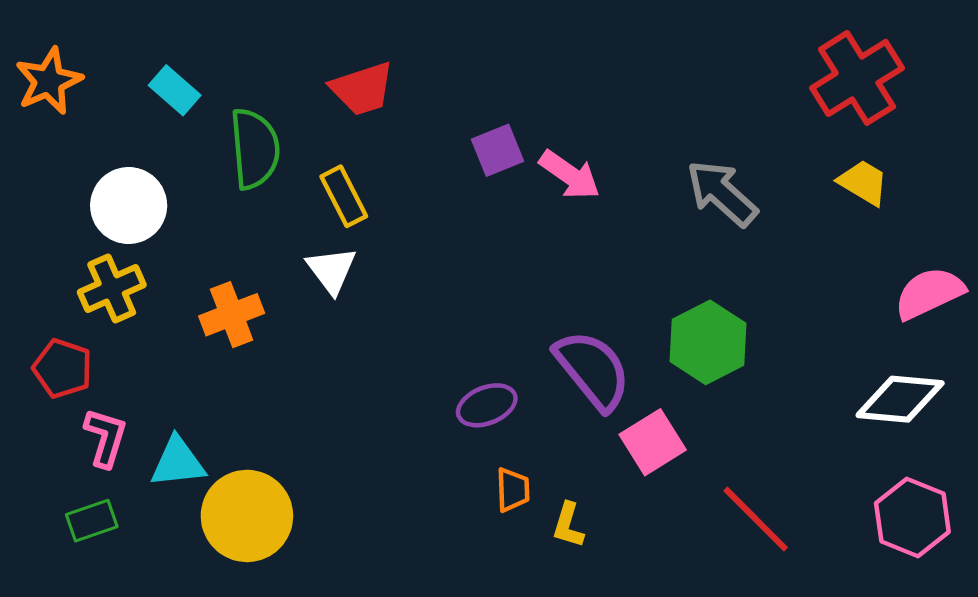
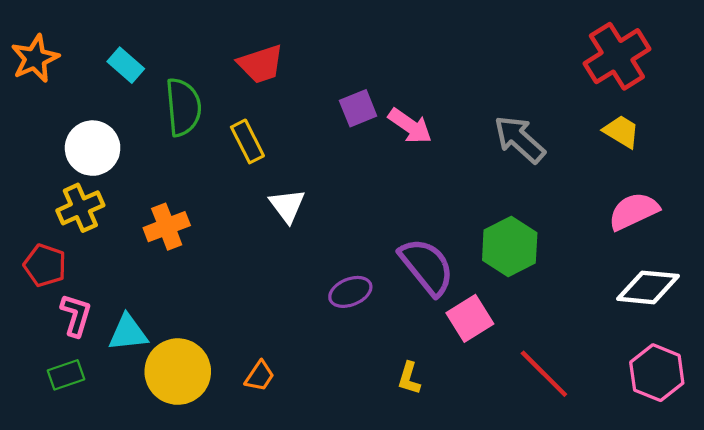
white triangle: (331, 270) -> (287, 206), moved
pink semicircle: (929, 293) -> (634, 211), moved
orange trapezoid: (513, 490) -> (260, 376), moved, turned 36

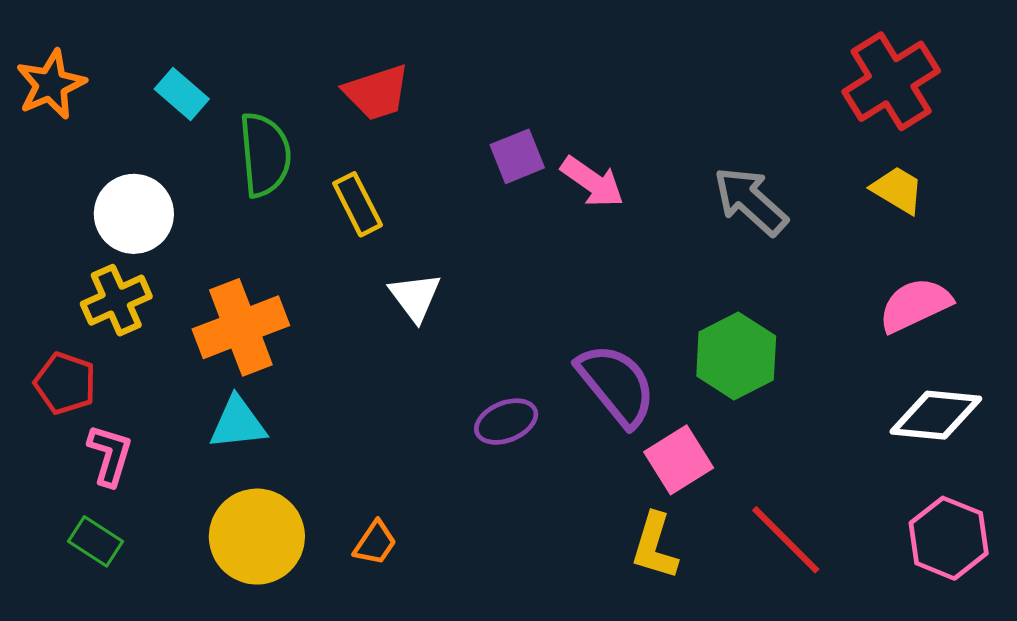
orange cross: (167, 227) -> (241, 327), size x1.4
cyan triangle: (128, 333) -> (238, 423), moved
green rectangle: (66, 375) -> (96, 541), turned 52
yellow L-shape: (409, 378) -> (655, 546), moved, size x1.4

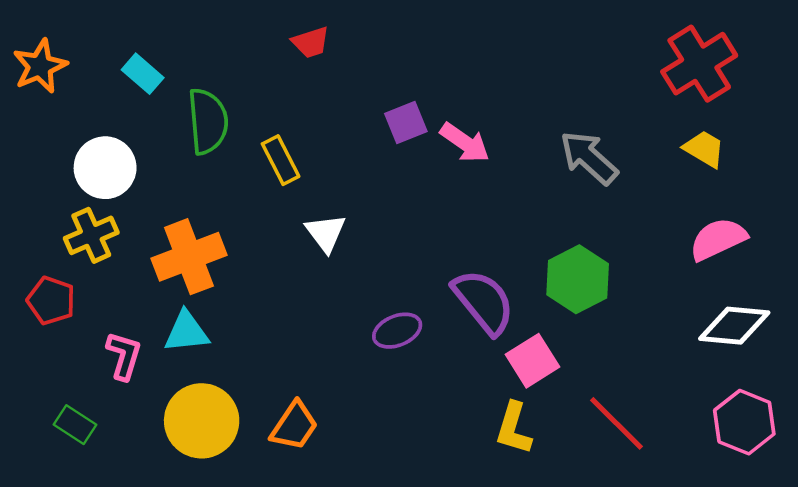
red trapezoid: (377, 92) -> (311, 42), moved, size x0.7
pink L-shape: (110, 455) -> (124, 356), moved
orange trapezoid: (375, 543) -> (294, 426), size x1.4

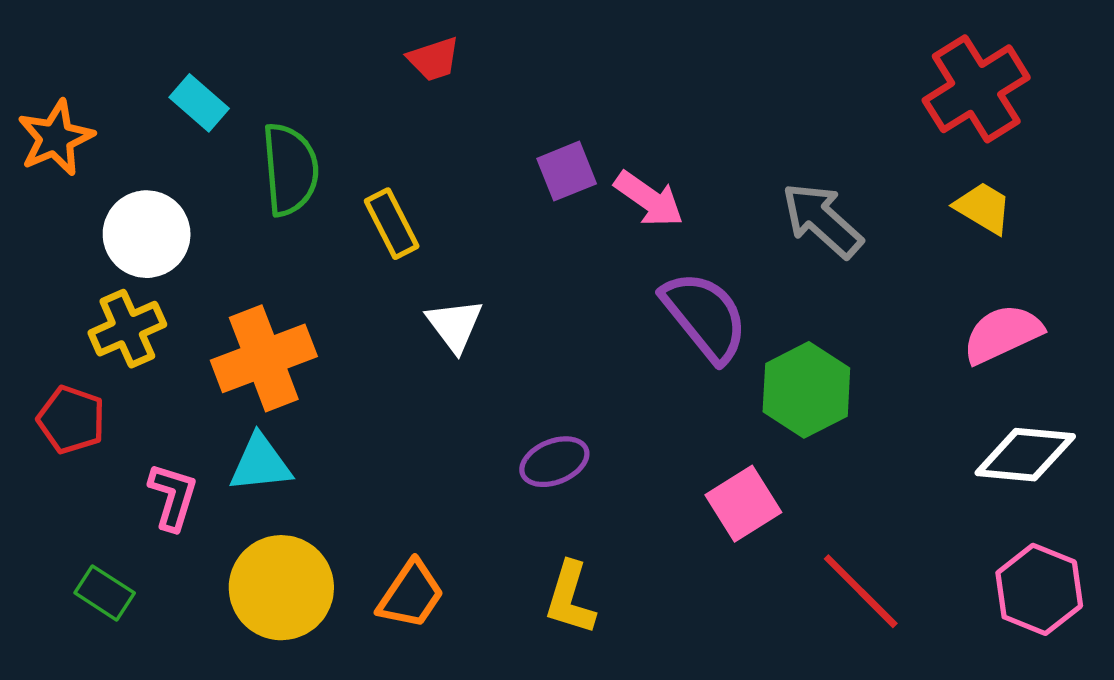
orange star: (40, 66) -> (56, 138), moved
purple semicircle: (484, 302) -> (705, 316), moved
yellow L-shape: (514, 428) -> (570, 598), moved

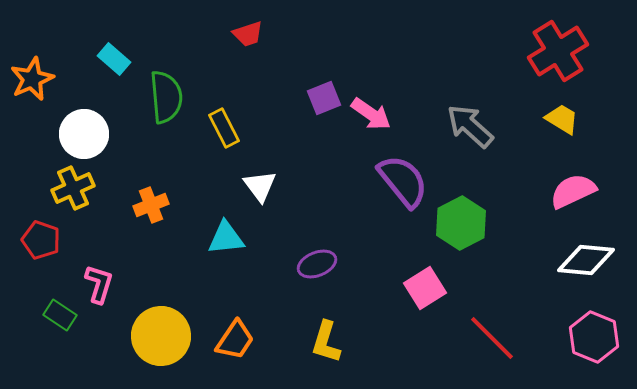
orange cross: (264, 358) -> (151, 205), size x0.6
cyan triangle: (260, 463) -> (226, 238), moved
green rectangle: (105, 593) -> (60, 315), moved

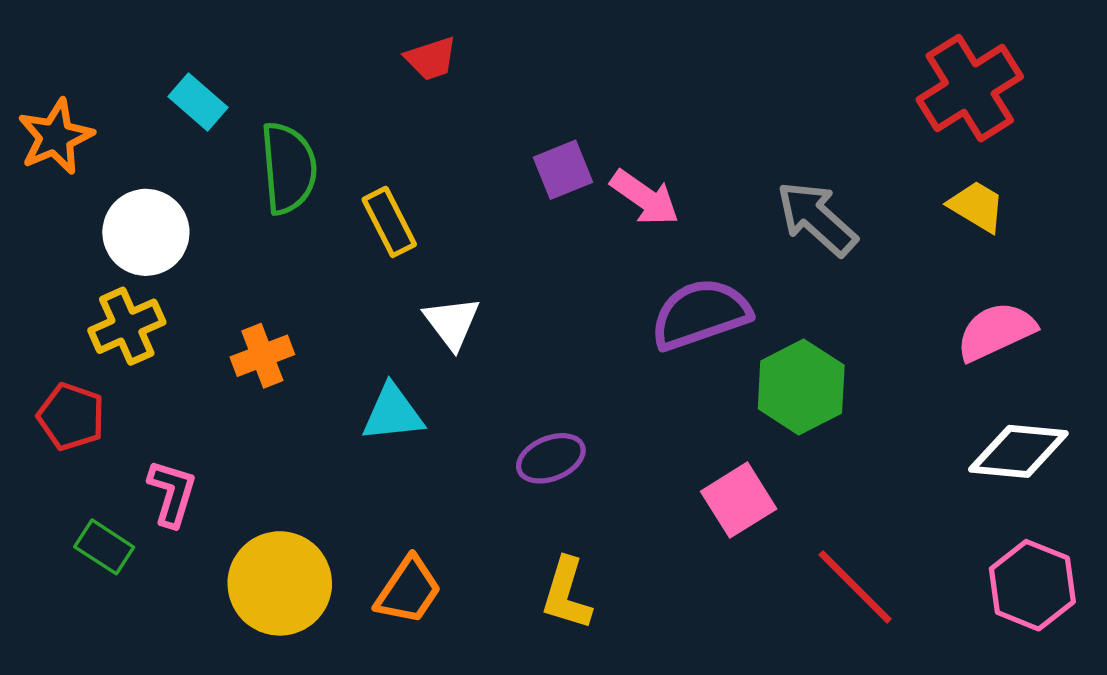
purple semicircle: (403, 181) -> (700, 314), turned -70

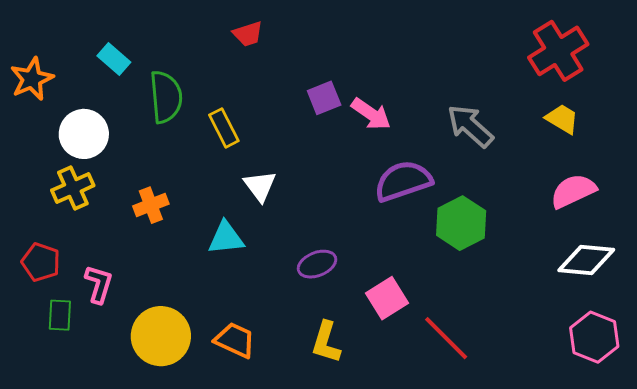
red pentagon: (71, 417) -> (41, 262), moved
pink square: (739, 500) -> (387, 298), moved
green rectangle: (104, 547) -> (60, 315), turned 60
red line: (855, 587) -> (446, 338), moved
orange trapezoid: (408, 590) -> (235, 340), turned -99

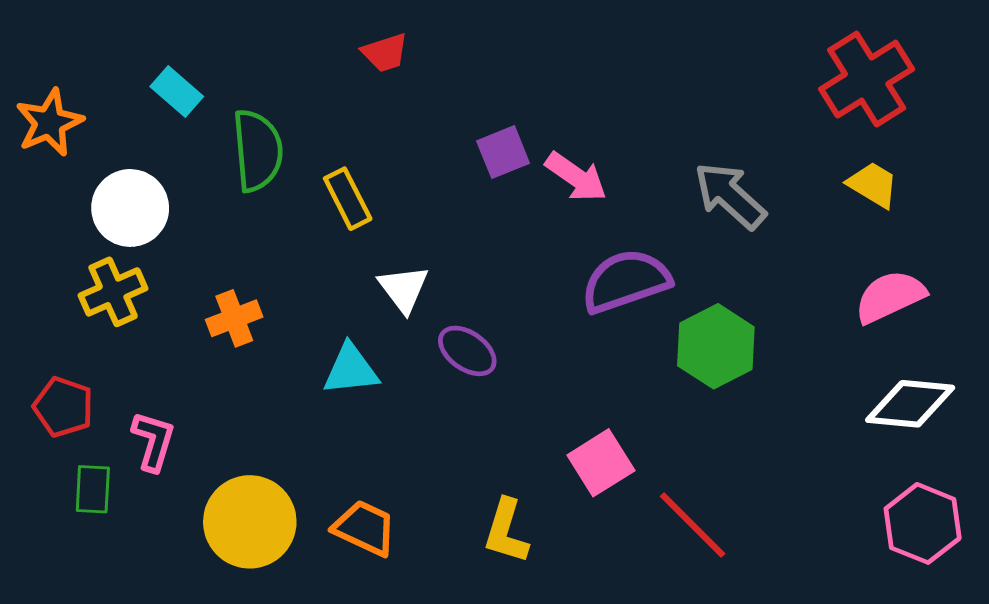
purple ellipse: (317, 264) -> (467, 351), moved, turned 57

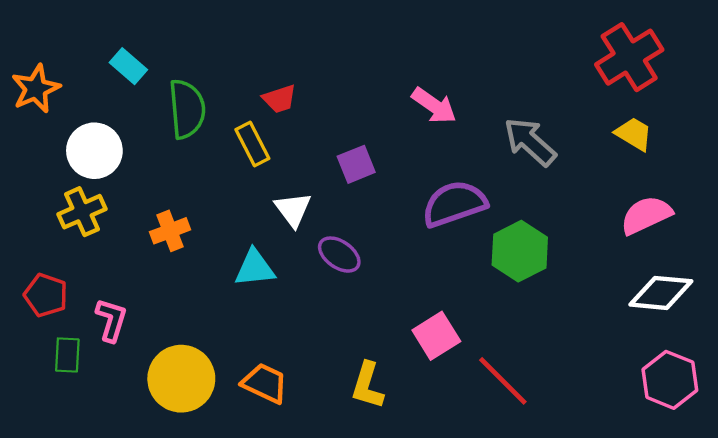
red trapezoid: (385, 53) -> (279, 99), moved
purple square: (503, 152) -> (356, 164), moved
pink arrow: (576, 177) -> (434, 106), moved

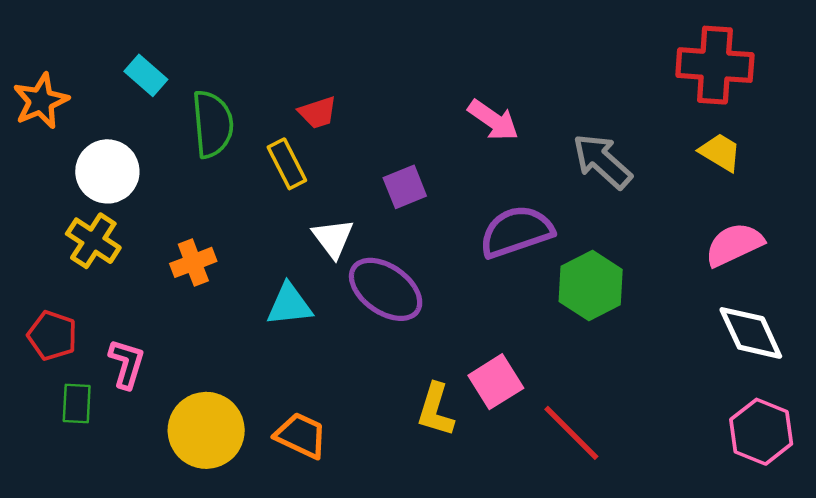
red cross: (629, 57) -> (715, 65), turned 36
yellow cross: (82, 212) -> (93, 241), turned -33
purple ellipse: (339, 255) -> (386, 289), size x1.5
white diamond: (661, 293) -> (751, 333), turned 60
yellow L-shape: (367, 385) -> (436, 410), moved

